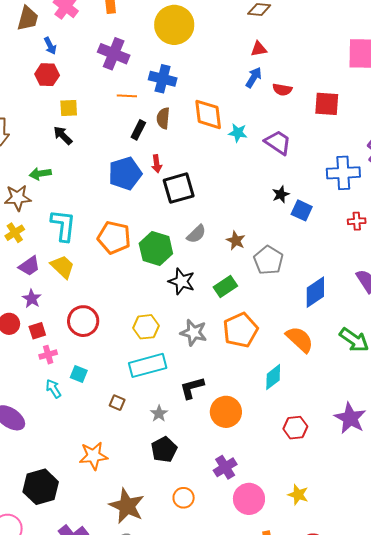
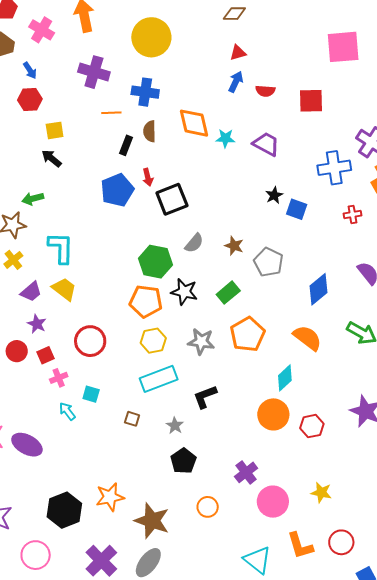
orange pentagon: (114, 238) -> (146, 301), moved
orange circle: (226, 412) -> (273, 414), moved
orange star: (93, 456) -> (110, 497), moved

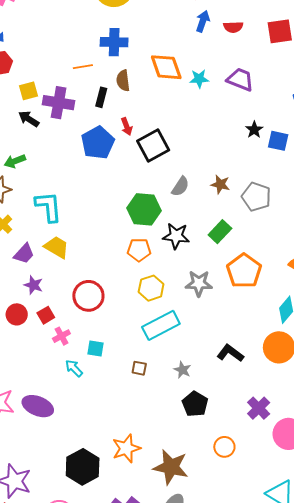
purple cross: (94, 72) -> (59, 103), moved
orange pentagon: (146, 301) -> (139, 250), size x0.7
black L-shape: (205, 397) -> (230, 353), moved, turned 64

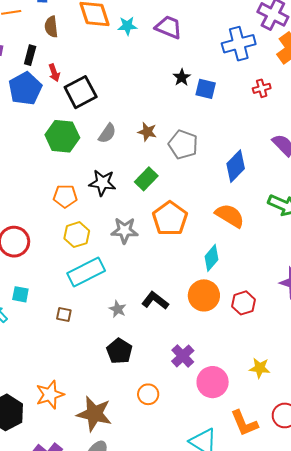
black rectangle: (101, 97) -> (30, 55), moved
green hexagon: (144, 209) -> (62, 136), moved
gray star: (182, 370) -> (118, 309), moved

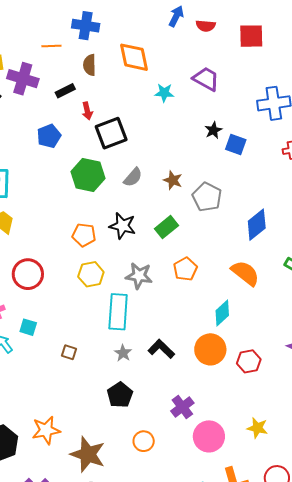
cyan star: (127, 26) -> (164, 93), moved
black rectangle: (30, 55) -> (65, 91), turned 42
blue pentagon: (25, 89) -> (49, 136), moved, size x0.7
orange pentagon: (170, 219) -> (185, 269), size x0.7
cyan rectangle: (86, 272) -> (118, 312), moved, turned -66

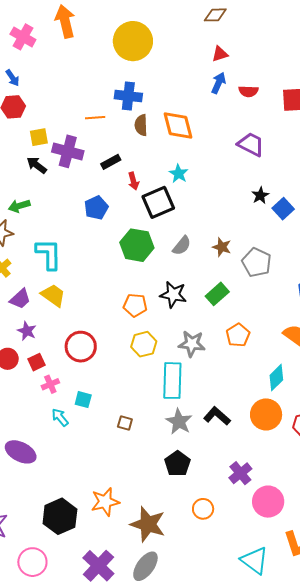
brown semicircle: (90, 65) -> (141, 125), moved
cyan star: (164, 93) -> (179, 174), moved, turned 30
blue square: (236, 144) -> (283, 209), turned 30
gray star: (123, 353) -> (179, 422), size x1.5

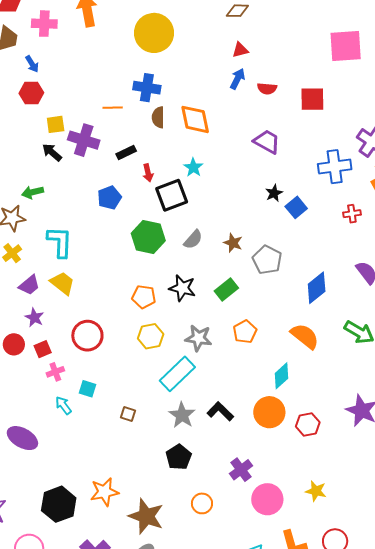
pink cross: (23, 37) -> (44, 24), turned -30
cyan rectangle: (172, 381) -> (177, 374), turned 42

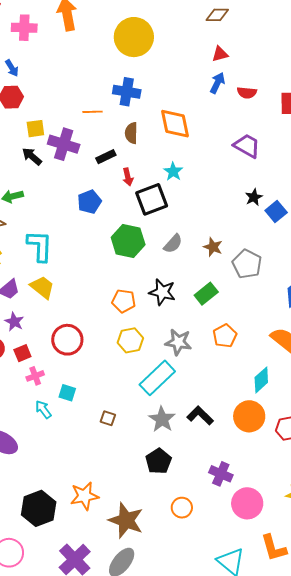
brown semicircle: (158, 117) -> (131, 133), moved
purple cross: (241, 470) -> (221, 474), turned -30

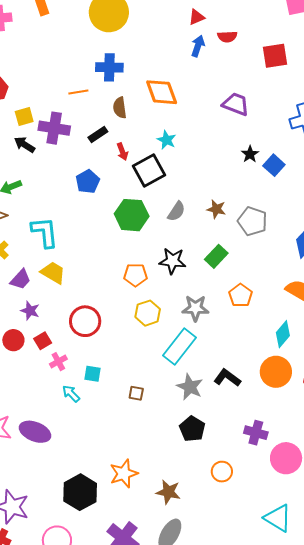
red semicircle: (247, 93) -> (227, 37), moved
brown star: (126, 520) -> (168, 492), size x0.7

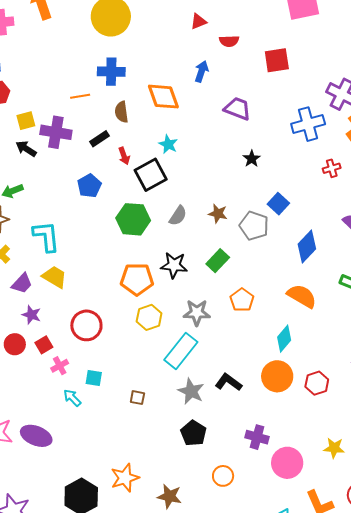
blue arrow: (198, 46) -> (201, 71), moved
blue square: (274, 165) -> (278, 204), moved
orange pentagon: (135, 275) -> (137, 279), size x1.4

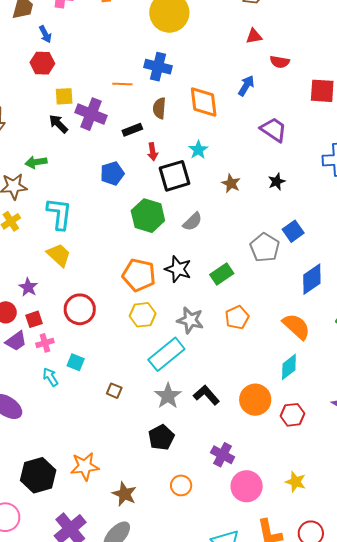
brown star: (218, 214) -> (231, 183), moved
purple trapezoid: (22, 283) -> (16, 341), moved
cyan diamond: (284, 339) -> (289, 367), moved

